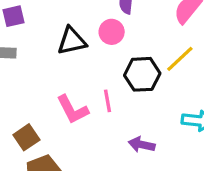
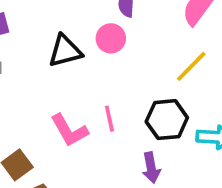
black hexagon: (142, 74) -> (167, 120), moved
purple arrow: (142, 145) -> (151, 168), turned -110

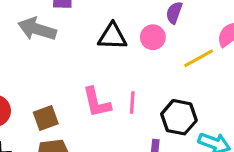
yellow line: (191, 66) -> (199, 58), moved

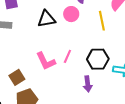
yellow line: (199, 58) -> (102, 21), turned -60
pink line: (132, 103) -> (67, 56), turned 32

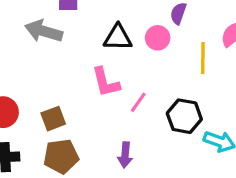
pink L-shape: (46, 61) -> (106, 82), moved
purple arrow: (88, 84) -> (125, 155), moved

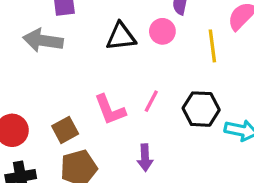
pink L-shape: (106, 82) -> (110, 110), moved

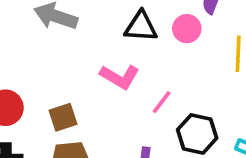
black hexagon: (201, 109) -> (197, 134), moved
pink L-shape: (110, 110) -> (120, 77), moved, turned -48

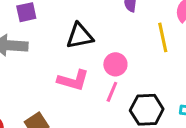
pink circle: (187, 29) -> (115, 64), moved

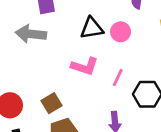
pink circle: (115, 64) -> (121, 32), moved

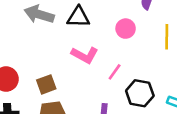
black triangle: (92, 28) -> (78, 17), moved

